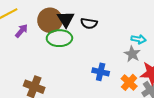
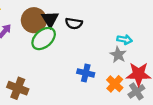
green ellipse: (59, 38) -> (44, 39), turned -40

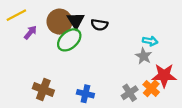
blue cross: (86, 73) -> (85, 94), moved
orange cross: (115, 84) -> (151, 88), moved
gray cross: (136, 91) -> (130, 93), moved

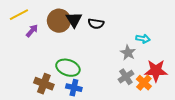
green ellipse: (69, 40) -> (68, 68), moved, turned 60
gray star: (144, 56) -> (128, 53), moved
gray cross: (130, 93) -> (126, 77), moved
blue cross: (85, 94) -> (74, 88), moved

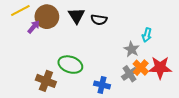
brown circle: (59, 21) -> (47, 17), moved
cyan arrow: (143, 39) -> (147, 35), turned 96
orange cross: (144, 83) -> (141, 68), moved
blue cross: (74, 88) -> (102, 85), moved

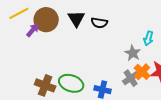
green ellipse: (70, 65) -> (71, 83), moved

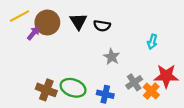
gray star: (133, 53) -> (112, 57), moved
orange cross: (142, 72) -> (151, 91), moved

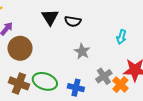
brown circle: (47, 22) -> (20, 48), moved

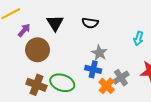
black triangle: (50, 17) -> (55, 23), moved
orange cross: (120, 85) -> (107, 86), moved
blue cross: (76, 88) -> (93, 69), moved

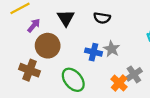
blue cross: (93, 69) -> (93, 52), moved
green ellipse: (62, 83) -> (73, 80), turned 30
brown cross: (36, 85) -> (30, 70), moved

